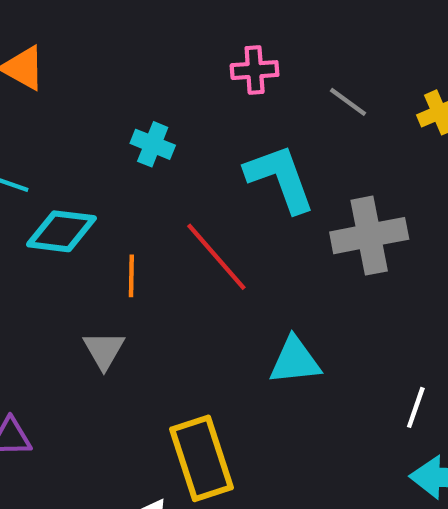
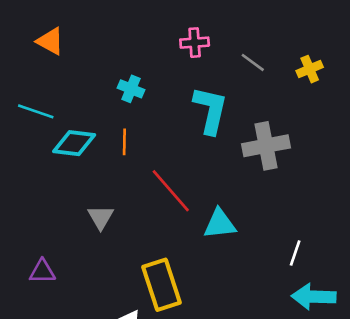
cyan L-shape: (280, 178) -> (210, 110), turned 33
red line: (216, 257) -> (171, 191), moved
orange line: (131, 276) -> (124, 142), moved

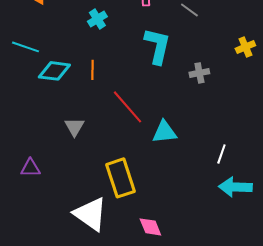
yellow cross: (310, 69) -> (245, 47), moved
cyan cross: (131, 89) -> (97, 19), moved, turned 36
gray cross: (266, 146) -> (199, 73), size x0.6

